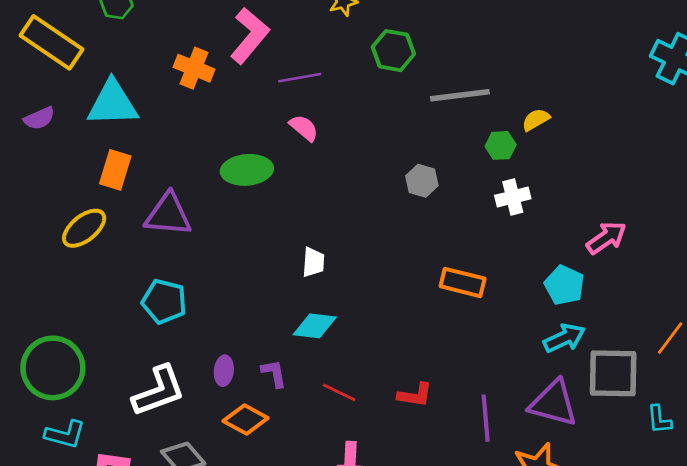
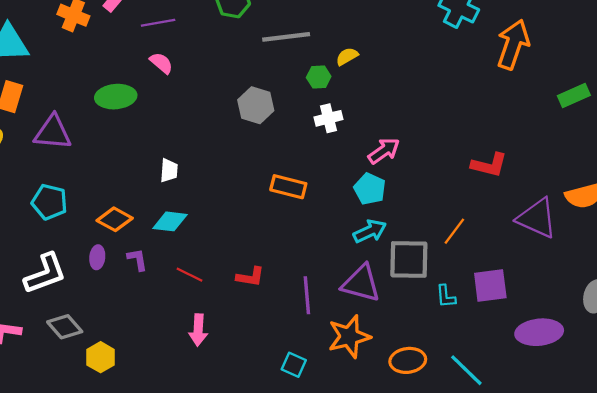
gray hexagon: (422, 181) -> (256, 105), size x1.4
pink arrow: (606, 238) -> (384, 151), moved
orange diamond: (246, 419) -> (115, 219), moved

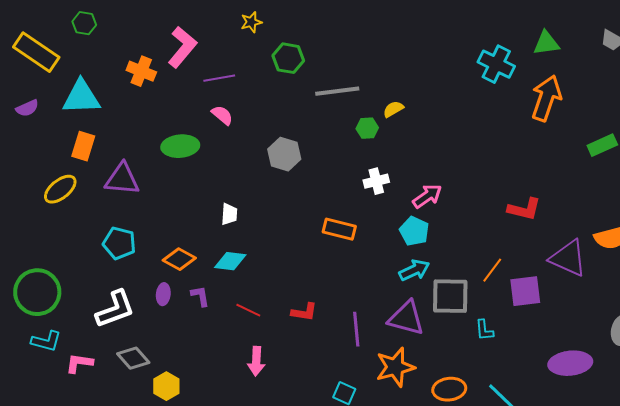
gray hexagon: (256, 105) -> (284, 154), moved
white cross: (329, 118) -> (376, 181), moved
purple square: (490, 285) -> (525, 291), moved

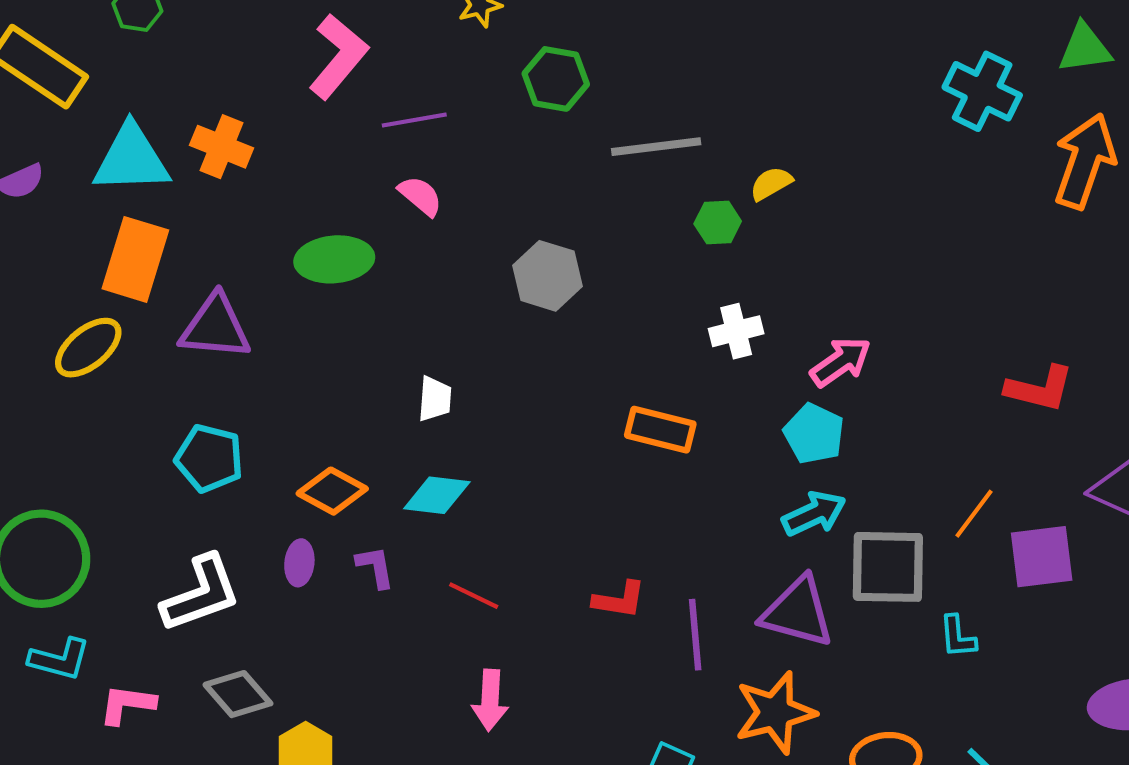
orange cross: (141, 71) -> (222, 147), moved
orange rectangle: (83, 146) -> (135, 259), size x1.4
red L-shape: (304, 312) -> (619, 600), moved

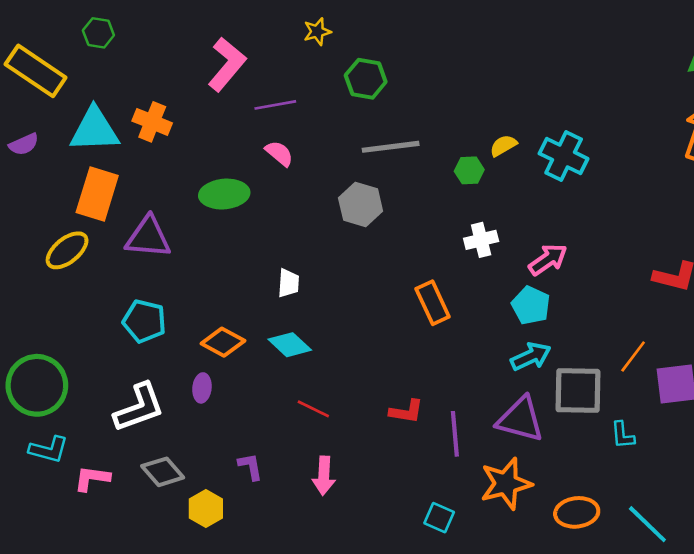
cyan cross: (982, 91) -> (564, 156), moved
gray line: (656, 147) -> (391, 147), moved
orange rectangle: (660, 430) -> (433, 303), turned 51
cyan diamond: (437, 495) -> (290, 345), turned 36
purple L-shape: (375, 567) -> (250, 467), moved

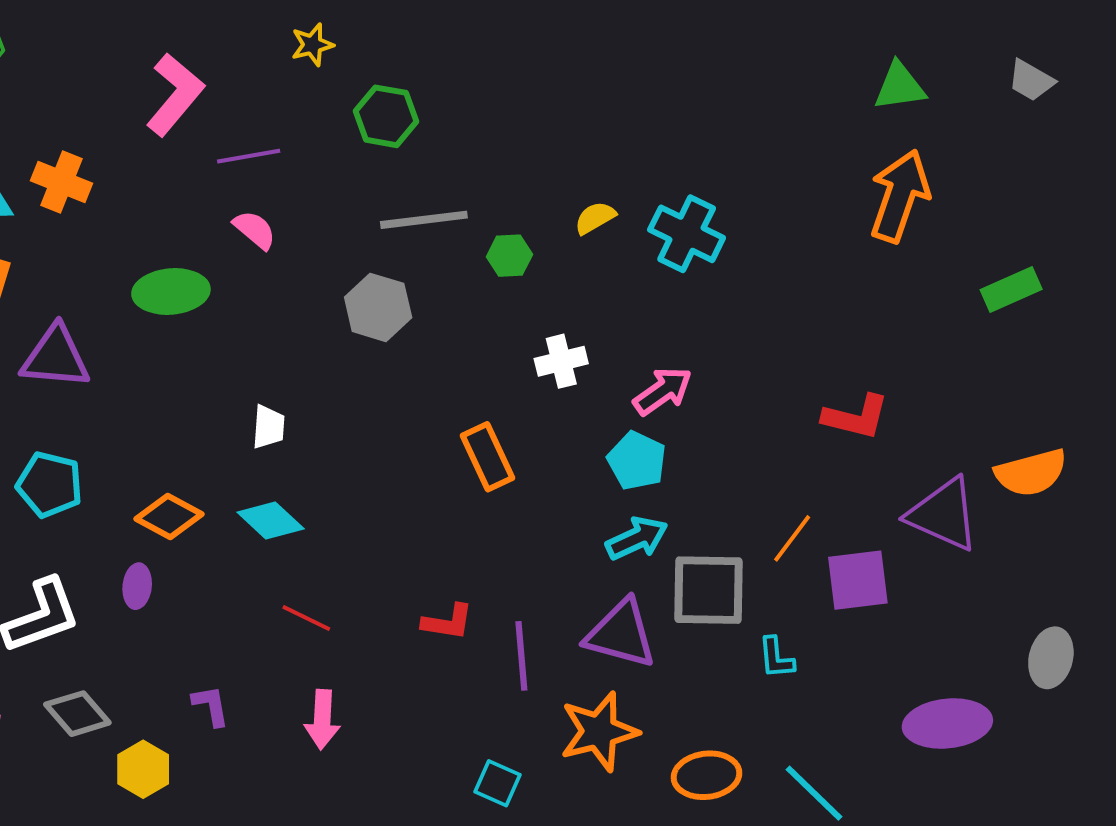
green hexagon: (469, 170) -> (509, 256), moved

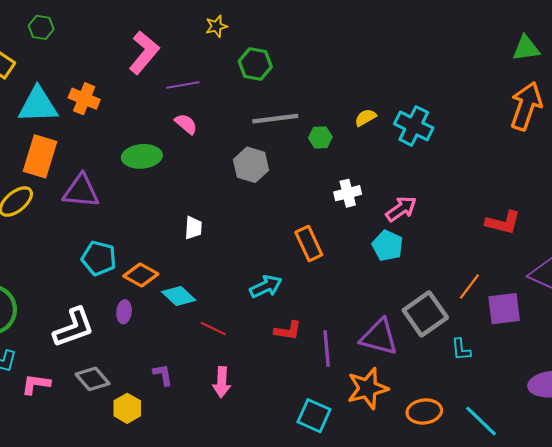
cyan pentagon: (50, 485) -> (99, 258), moved
cyan diamond: (271, 520) -> (179, 296), moved
cyan arrow: (637, 538) -> (266, 287), moved
gray square: (709, 590) -> (425, 314), turned -36
cyan square: (497, 783) -> (314, 416), size x1.4

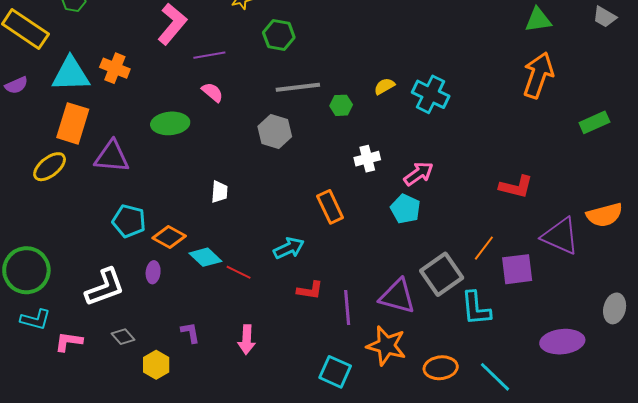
red line: (213, 329) -> (239, 272), moved
cyan L-shape: (461, 350) -> (476, 308), size x1.6
gray diamond: (93, 379) -> (123, 337), size x0.7
orange star: (368, 388) -> (386, 346), turned 30

